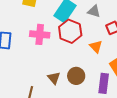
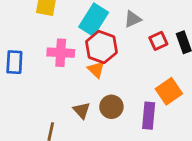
gray triangle: (94, 11) -> (133, 19), turned -40
orange triangle: (96, 47) -> (96, 70), moved

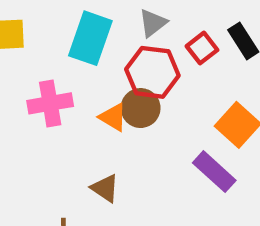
red hexagon: (101, 47) -> (152, 72), moved
brown circle: (111, 107) -> (141, 108), moved
purple rectangle: (149, 116) -> (214, 172), turned -40

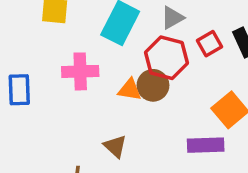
orange triangle: (113, 117) -> (130, 90), turned -30
purple rectangle: (214, 172) -> (206, 145), turned -52

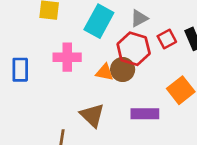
purple rectangle: (206, 145) -> (145, 114), moved
brown triangle: (115, 146) -> (92, 115), size x1.4

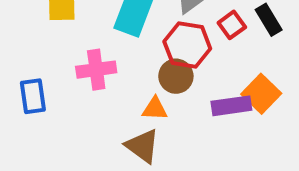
orange triangle: (105, 72) -> (155, 109), moved
purple rectangle: (145, 114) -> (231, 106), moved

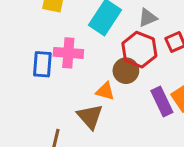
blue rectangle: (33, 96) -> (42, 64), moved
purple rectangle: (231, 106) -> (162, 101), turned 60

